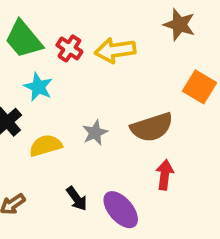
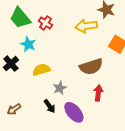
yellow arrow: (115, 50) -> (86, 26), moved
gray star: (95, 133) -> (60, 88), moved
yellow semicircle: (46, 146) -> (41, 70), moved

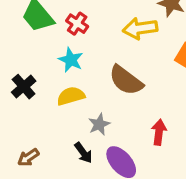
cyan star: (28, 44) -> (71, 60), moved
brown semicircle: (91, 67) -> (126, 80), moved, turned 55

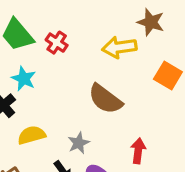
cyan star: (71, 60) -> (24, 79), moved
yellow semicircle: (71, 96) -> (31, 135), moved

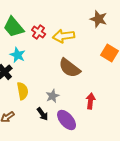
yellow arrow: (119, 47) -> (64, 36), moved
yellow semicircle: (31, 135) -> (23, 91), turned 96

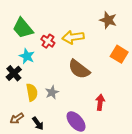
red cross: (39, 32) -> (48, 41), moved
gray star: (53, 96) -> (52, 92), moved
black arrow: (43, 114) -> (38, 123), moved

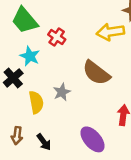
yellow arrow: (73, 37) -> (110, 32), moved
gray star: (52, 92) -> (62, 92), moved
brown arrow: (17, 118) -> (17, 136), turned -48

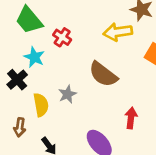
brown arrow: (17, 136) -> (20, 127), moved

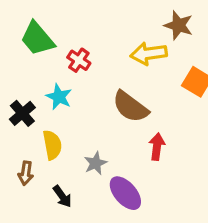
cyan star: (34, 57) -> (59, 97), moved
gray star: (67, 94) -> (95, 163), moved
red arrow: (131, 118) -> (157, 147), moved

